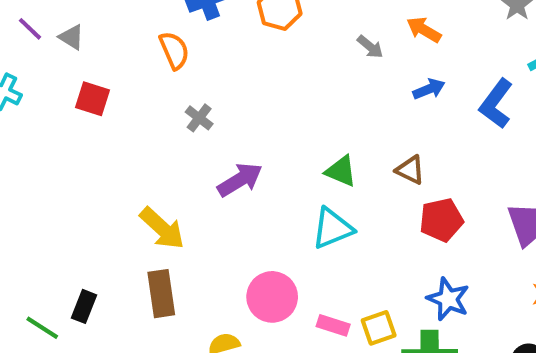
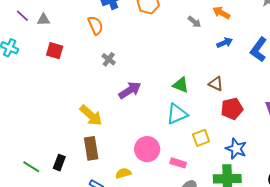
gray triangle: (71, 37) -> (43, 20), turned -32
black rectangle: (84, 306) -> (59, 163), moved
yellow square: (379, 328) -> (201, 138), moved

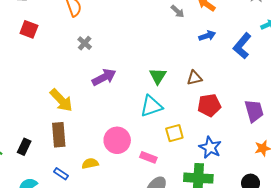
brown triangle: (216, 84) -> (194, 78), turned -42
green triangle: (181, 85) -> (158, 76), turned 36

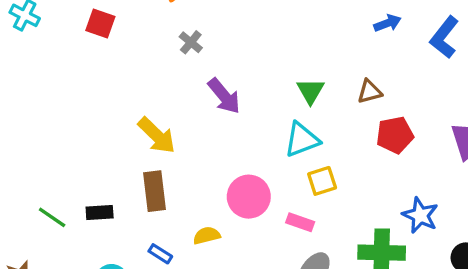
purple arrow: (104, 77) -> (224, 96), turned 80
yellow square: (174, 133) -> (322, 181), moved
black rectangle: (24, 147) -> (100, 213), turned 63
blue star: (210, 147) -> (420, 215), moved

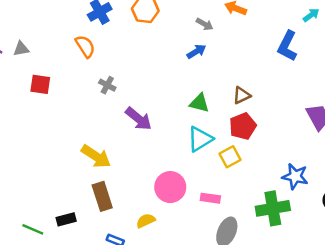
blue arrow: (387, 23) -> (196, 51), moved
green triangle: (310, 91) -> (199, 103), turned -35
red pentagon: (395, 135) -> (243, 126), moved
yellow square: (322, 181) -> (230, 157), moved

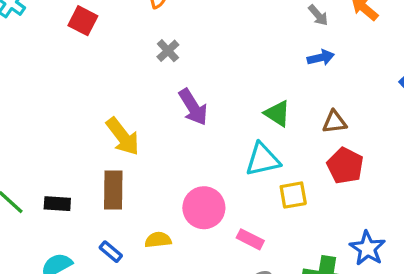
blue arrow: (196, 51) -> (321, 58), moved
red pentagon: (243, 126) -> (345, 166), moved, turned 30

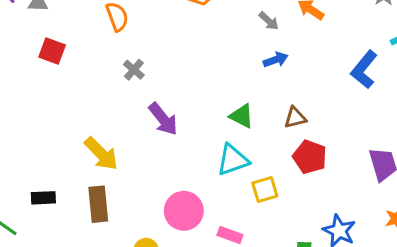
black rectangle: (57, 204) -> (43, 198), moved

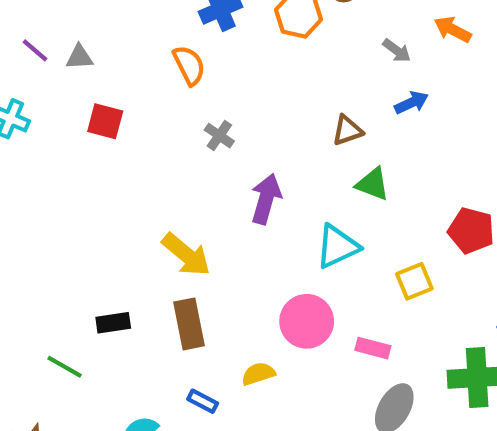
brown triangle: (295, 118) -> (347, 130), moved
purple arrow: (163, 119) -> (266, 199), turned -120
cyan triangle: (233, 160) -> (337, 246), moved

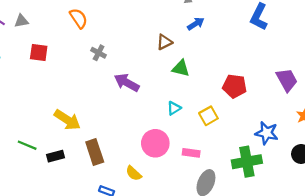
purple arrow: (266, 199) -> (127, 83), turned -70
cyan triangle: (337, 246) -> (174, 108), moved, size x0.6
yellow arrow: (186, 255) -> (67, 120), moved
green line: (65, 367) -> (27, 145), moved
yellow semicircle: (258, 374) -> (134, 173), turned -112

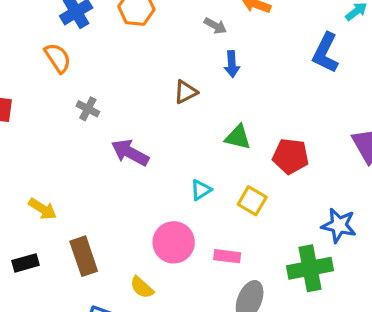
blue arrow: (196, 24) -> (232, 64), turned 119
green triangle: (181, 68) -> (238, 137), moved
yellow square: (208, 116) -> (252, 201), turned -30
yellow arrow: (67, 120) -> (43, 209), size x0.7

